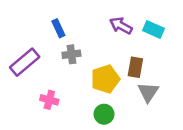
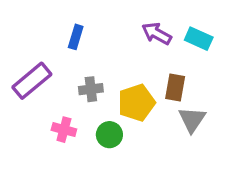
blue rectangle: (58, 28) -> (76, 37), turned 42
gray cross: (71, 54) -> (91, 89), moved
green circle: (104, 114) -> (109, 135), moved

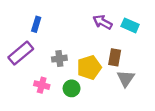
blue rectangle: (76, 37) -> (36, 24), moved

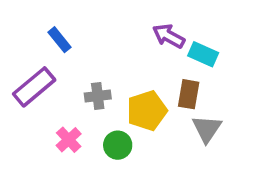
blue rectangle: (36, 24) -> (60, 40), turned -56
cyan rectangle: (130, 25) -> (203, 54), moved
pink cross: (42, 85) -> (69, 140), turned 32

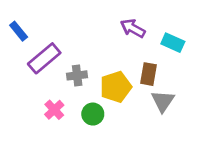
blue rectangle: (60, 40) -> (19, 31), moved
cyan rectangle: (203, 54) -> (173, 43), moved
purple rectangle: (34, 87) -> (44, 58), moved

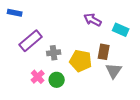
blue rectangle: (19, 31) -> (15, 13), moved, turned -40
yellow pentagon: (116, 87) -> (81, 61), turned 30
green circle: (93, 114) -> (57, 80), moved

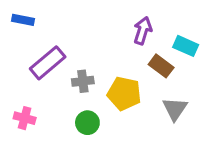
purple arrow: (93, 20) -> (143, 31), turned 78
brown rectangle: (104, 52) -> (161, 66), moved, turned -63
pink cross: (38, 77) -> (25, 118), moved, turned -32

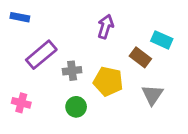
purple arrow: (143, 31) -> (106, 27), moved

